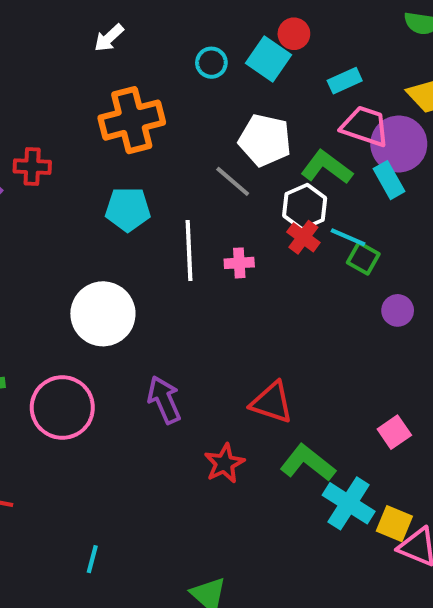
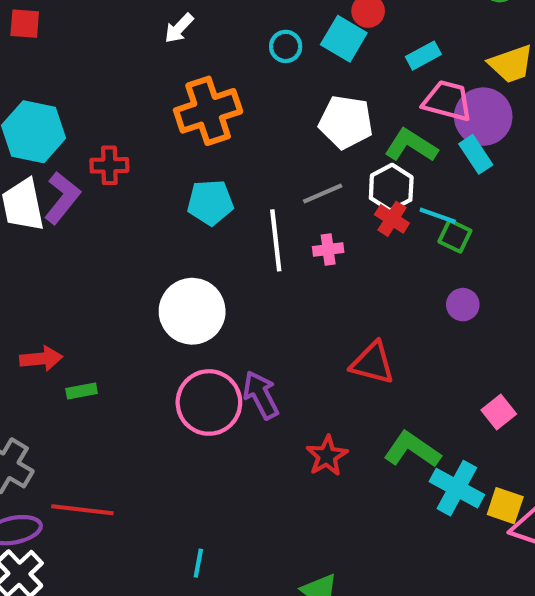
gray line: (233, 181) -> (323, 193), moved, turned -60
purple circle: (398, 310) -> (463, 305), moved
red triangle: (272, 402) -> (373, 363), moved
pink circle: (62, 408) -> (209, 402), moved

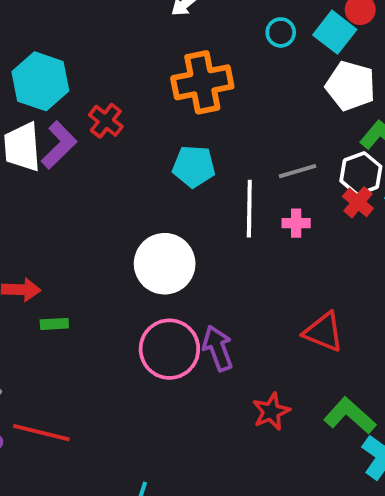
white pentagon: (346, 122) -> (351, 86), moved
red cross: (109, 165) -> (106, 121), turned 32

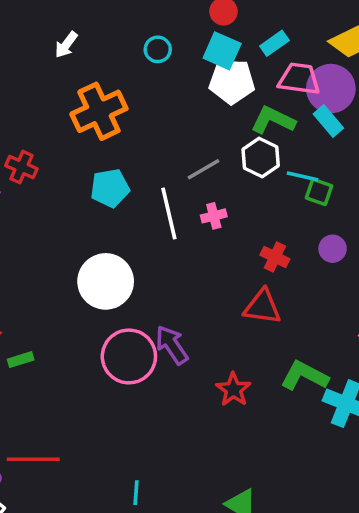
cyan square: (335, 32) -> (222, 51), moved
red cross: (358, 202) -> (275, 257), moved

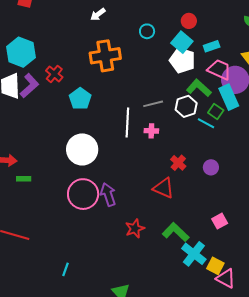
cyan rectangle: (328, 121) -> (229, 97), size x1.4
cyan pentagon: (110, 188) -> (80, 99), moved, turned 30
green square: (319, 192) -> (216, 111), moved

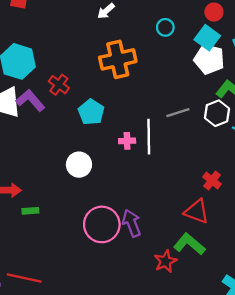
purple L-shape: (29, 86) -> (30, 100), turned -85
pink cross: (151, 131) -> (127, 141), moved
white circle: (82, 149) -> (79, 165), moved, size x0.7
green L-shape: (176, 232) -> (189, 244), moved

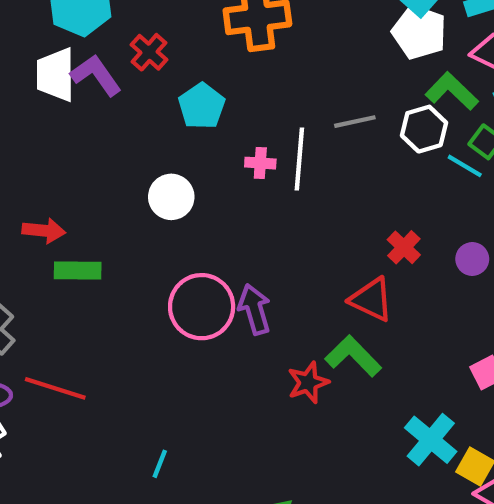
green rectangle: (30, 211) -> (78, 271), size x1.5

